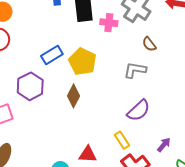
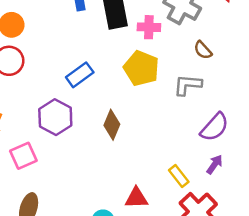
yellow pentagon: (82, 62) -> (141, 68), moved
purple semicircle: (139, 110) -> (215, 127), moved
purple arrow: (164, 145) -> (215, 164), moved

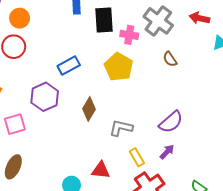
gray L-shape: (188, 85) -> (121, 128), moved

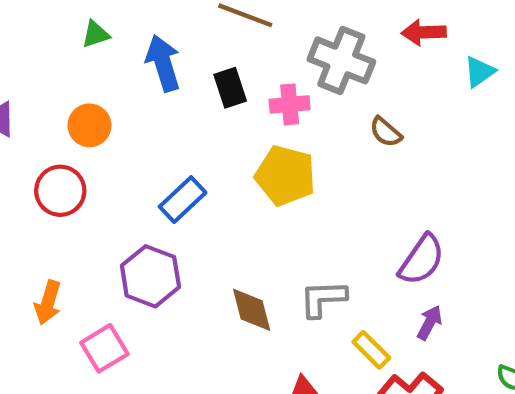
orange circle: (20, 18) -> (89, 125), moved
black rectangle: (104, 20) -> (230, 88), size x0.7
brown diamond: (89, 109) -> (252, 310), moved, turned -30

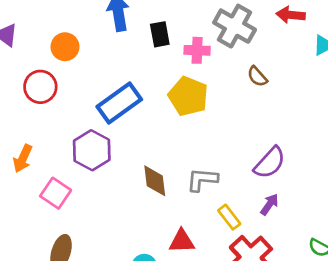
blue rectangle: (183, 200) -> (119, 103), size x1.4
pink square: (104, 348) -> (56, 193), turned -32

